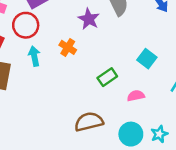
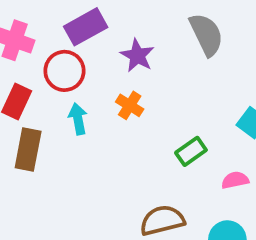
purple star: (89, 19) -> (137, 56), moved

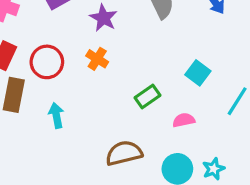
red circle: (64, 71) -> (47, 62), moved
cyan arrow: (78, 119) -> (56, 115), moved

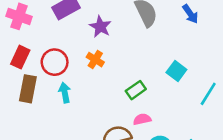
cyan arrow: (56, 115) -> (65, 93), moved
pink semicircle: (184, 120) -> (142, 119), moved

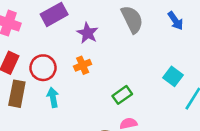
orange cross: (95, 60) -> (83, 65), turned 35
cyan square: (176, 71) -> (173, 76), moved

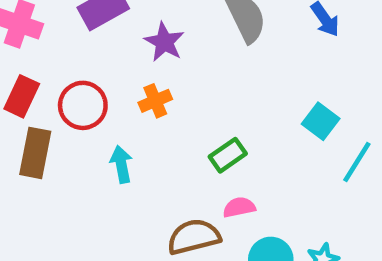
cyan arrow: (53, 97) -> (121, 164), moved

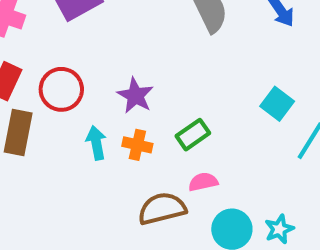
purple star: (164, 42) -> (135, 96), moved
orange cross: (155, 101) -> (137, 145), moved, turned 36

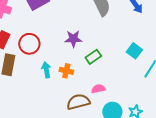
purple star: (135, 96) -> (73, 39), moved, turned -30
green rectangle: (193, 135) -> (93, 57), moved

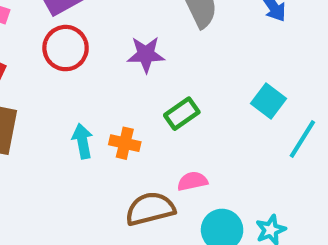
purple star: (73, 39) -> (146, 54), moved
red circle: (29, 44) -> (66, 48), moved

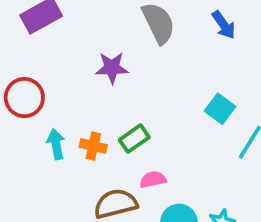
red circle: (66, 48) -> (24, 98), moved
green rectangle: (182, 114) -> (134, 139), moved

